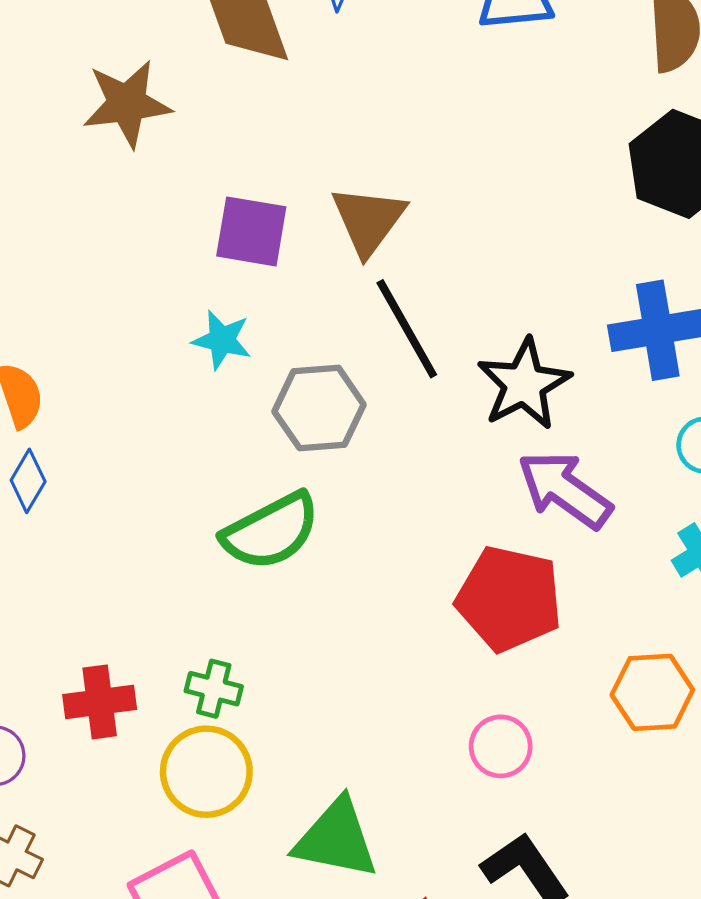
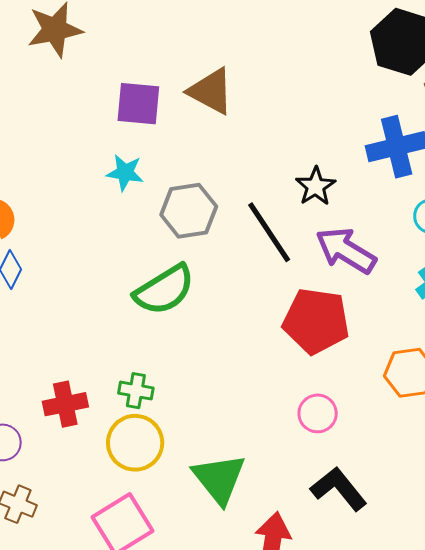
brown triangle: (368, 220) -> (211, 91), turned -34
black line: (407, 329) -> (269, 232), moved
black star: (524, 384) -> (316, 186), size x0.7
green triangle: (336, 839) -> (219, 479), turned 44

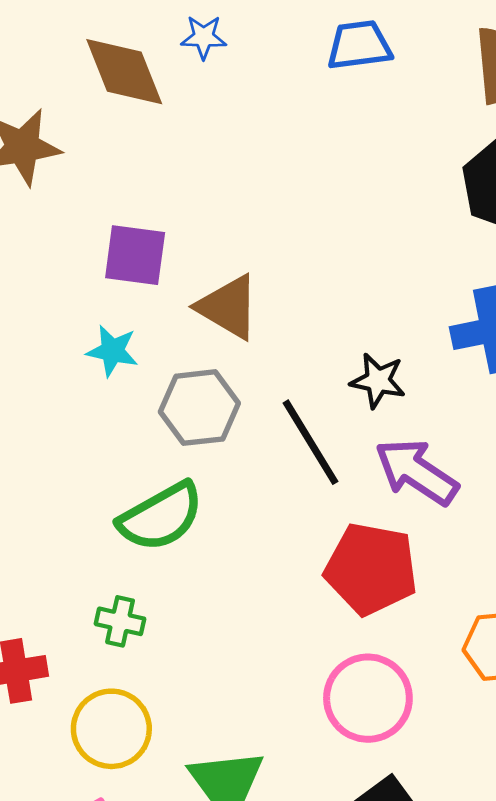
brown triangle: (211, 91) -> (228, 307), moved
black star: (316, 186) -> (378, 381), turned -30
green cross: (136, 391) -> (120, 621), moved
pink circle: (318, 413) -> (368, 698), size x1.6

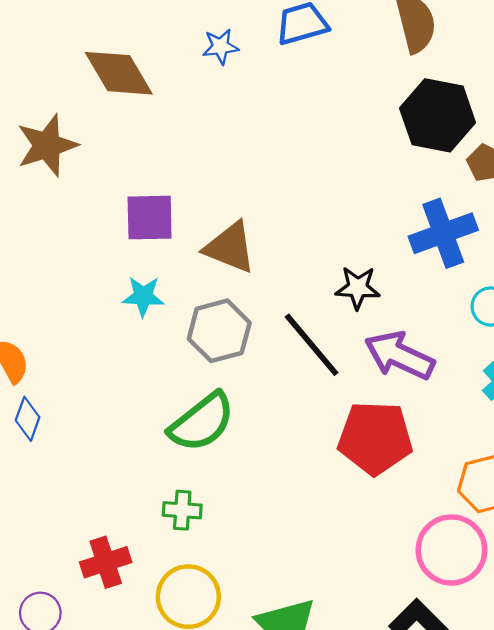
blue star: (204, 37) -> (220, 47), moved
pink circle: (368, 698) -> (451, 550), moved

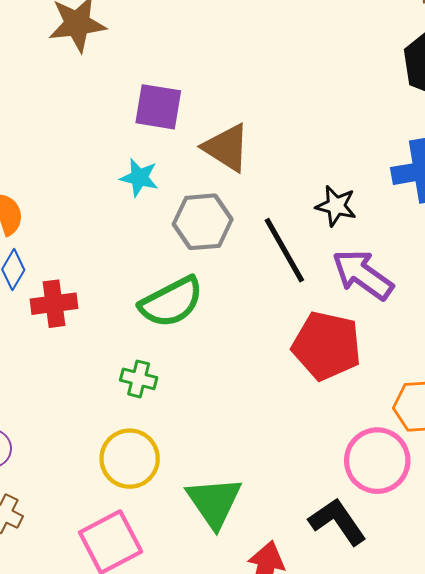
red cross: (106, 562) -> (54, 304), moved

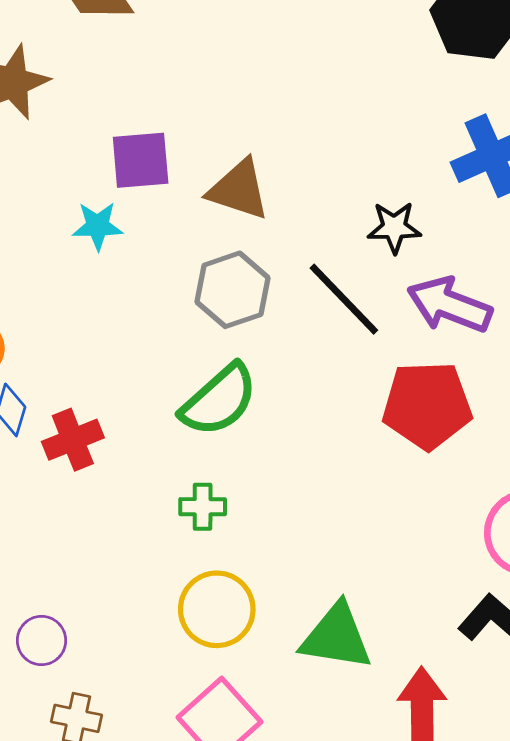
cyan star: (139, 178) -> (98, 226), moved
green triangle: (214, 502) -> (336, 637), turned -32

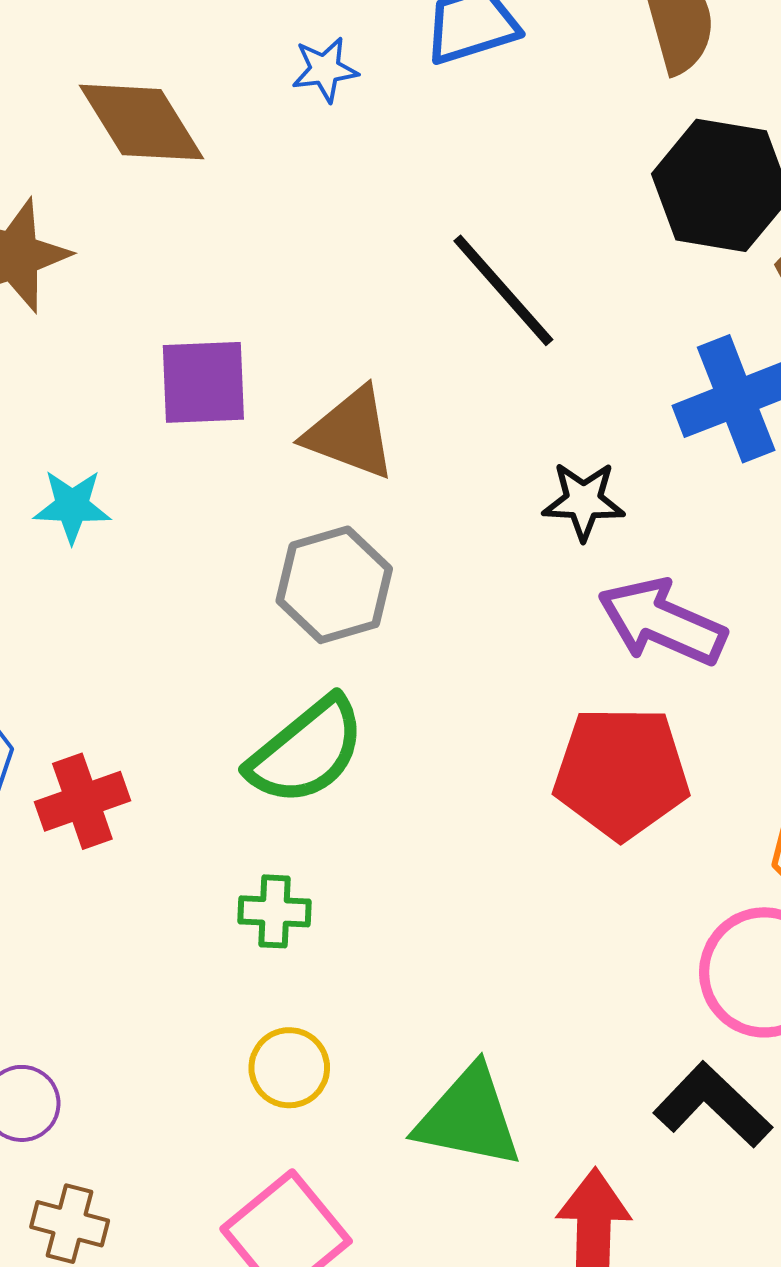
cyan star: (98, 226) -> (72, 506), moved
black line: (344, 299) -> (503, 290), moved
yellow circle: (217, 609) -> (289, 1068), size x0.7

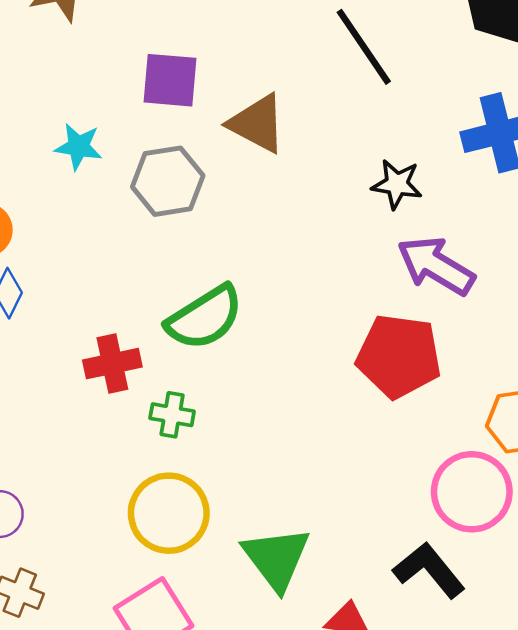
gray hexagon: (334, 585) -> (168, 181), moved
red cross: (82, 801) -> (112, 364), moved
yellow circle: (289, 1068) -> (169, 513), size x1.6
green triangle: (469, 1117) -> (276, 558), turned 34

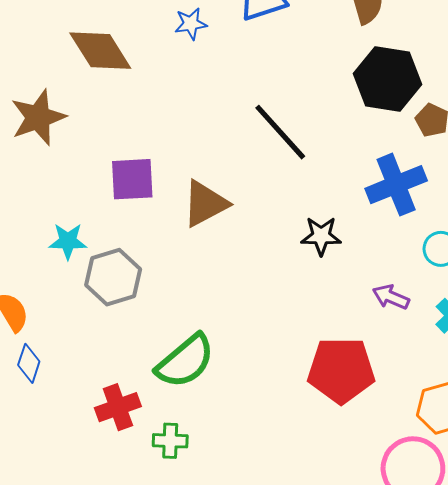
brown triangle: (257, 123) -> (205, 204), turned -48
gray hexagon: (168, 181) -> (113, 277), moved
purple arrow: (436, 266) -> (391, 297), moved, size x0.6

